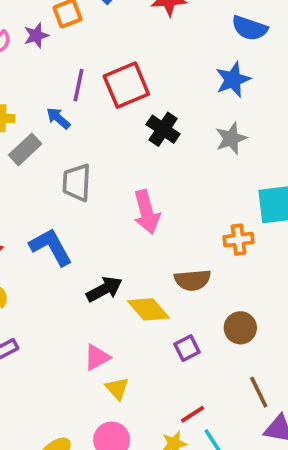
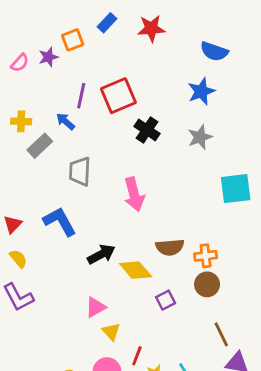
orange cross: (238, 240) -> (206, 256), moved
red line: (193, 414) -> (137, 356), moved, turned -36

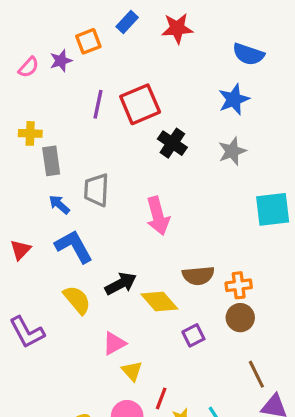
blue arrow: (65, 121) -> (59, 204), moved
gray rectangle: (40, 146) -> (51, 161), turned -55
yellow semicircle: (18, 259) -> (77, 300), moved, size x1.4

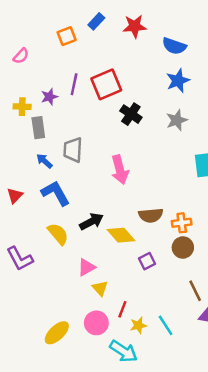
blue semicircle: (248, 54) -> (174, 46), moved
purple star: (61, 61) -> (49, 97), moved

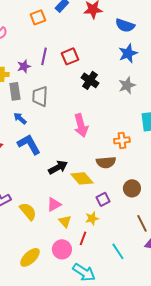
red square: (106, 84) -> (70, 56), size x0.7
gray trapezoid: (73, 150) -> (40, 96), moved
orange cross: (182, 223) -> (122, 140), moved
yellow semicircle: (58, 234) -> (28, 211), moved
yellow star: (138, 325) -> (92, 218), moved

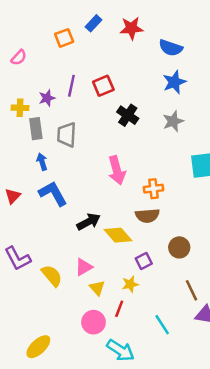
blue arrow: (20, 118) -> (42, 162), turned 32
orange cross: (122, 140) -> (154, 189), moved
yellow ellipse: (30, 257) -> (38, 347), moved

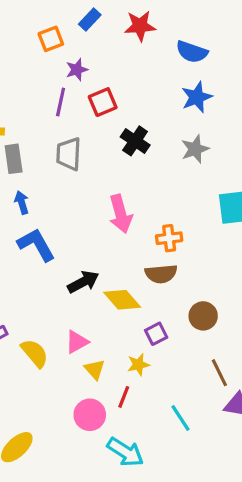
purple star: (47, 98) -> (77, 70), moved
gray trapezoid: (67, 135) -> (69, 154), moved

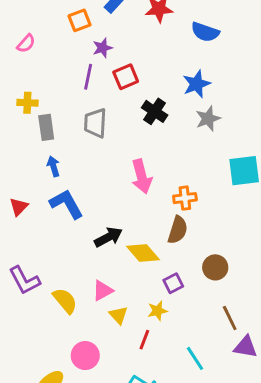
blue star: (197, 97) -> (196, 84), moved
brown semicircle: (161, 274) -> (178, 230), turned -68
pink circle: (90, 415) -> (85, 356), moved

